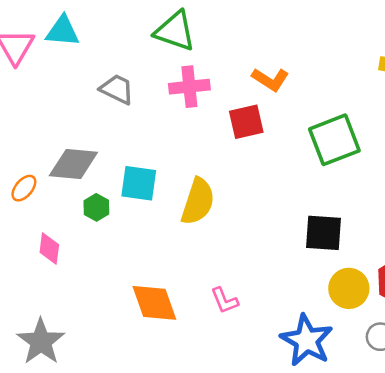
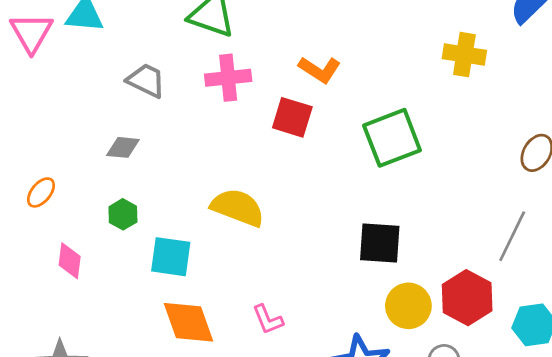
red square: (246, 122) -> (292, 117), turned 30
gray diamond: (73, 164) -> (123, 147), moved, size x0.6
cyan square: (139, 183) -> (171, 257), moved
yellow semicircle: (198, 201) -> (238, 207), turned -87

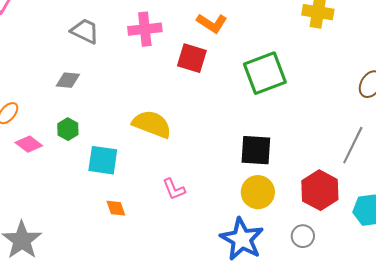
pink diamond: (70, 261) -> (29, 144), moved, turned -60
yellow circle: (408, 306) -> (258, 192), moved
pink L-shape: (268, 319) -> (174, 189), moved
orange diamond: (189, 322) -> (116, 208), size x0.5

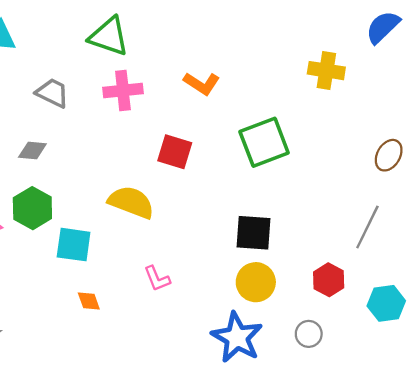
red square: (192, 58) -> (175, 152), moved
green hexagon: (68, 129) -> (32, 208), size x1.6
red hexagon: (320, 190) -> (329, 280), size x0.7

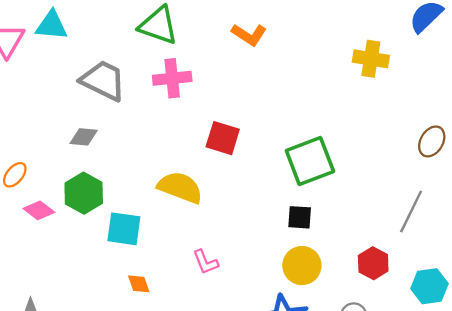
orange L-shape: (202, 83) -> (249, 35), moved
gray trapezoid: (52, 93) -> (103, 81), size x1.4
green square: (264, 142) -> (310, 161), moved
black square: (253, 233) -> (300, 217), size x0.7

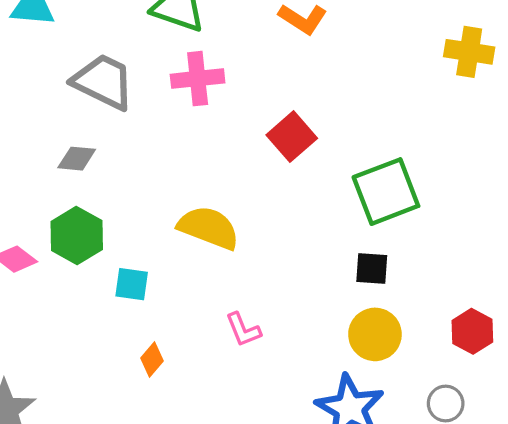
red square: (223, 138) -> (292, 137), moved, turned 32
cyan square: (124, 229) -> (132, 284), size x0.7
orange diamond: (139, 284) -> (152, 360), turned 60

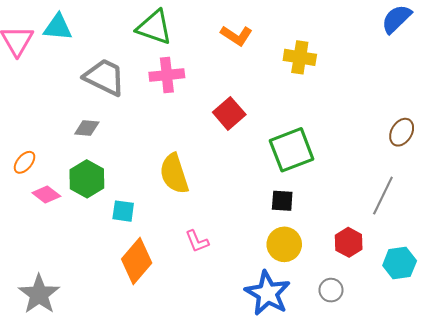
yellow cross: (469, 52) -> (300, 57), moved
yellow semicircle: (209, 228) -> (174, 174), turned -129
orange diamond: (152, 360) -> (137, 261), size x2.0

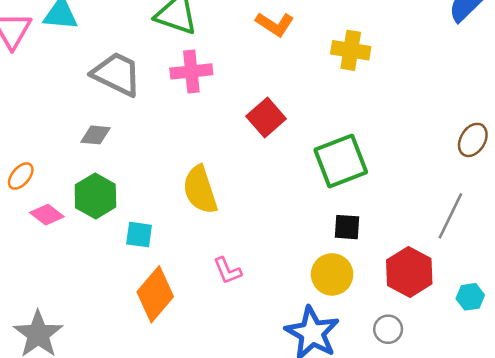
black square: (282, 201) -> (347, 227), moved
red hexagon: (349, 242) -> (409, 272), size x1.4
cyan hexagon: (400, 263) -> (470, 297), size x0.7

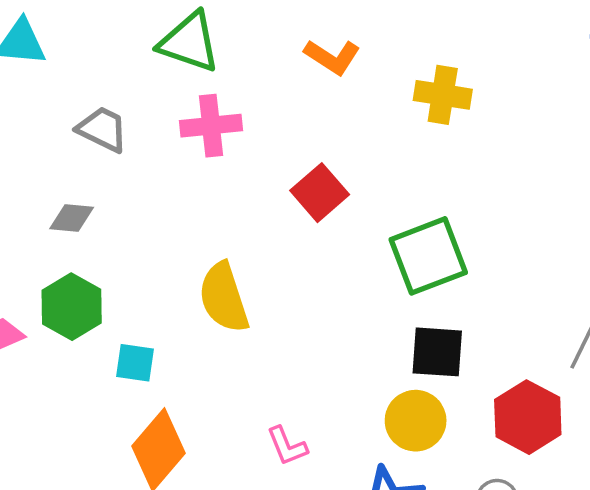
gray trapezoid: (117, 74) -> (102, 129), size x0.7
black square: (347, 227) -> (437, 352), size x1.4
pink L-shape: (227, 271) -> (287, 446), moved

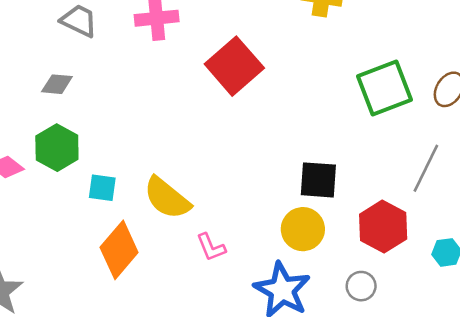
red square: (320, 193) -> (234, 66), size x1.4
green square: (428, 256) -> (384, 88), moved
yellow semicircle: (224, 298) -> (167, 198), moved, turned -33

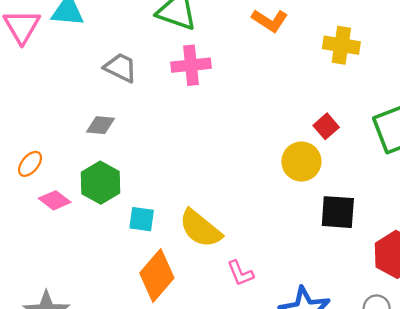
red square: (234, 66) -> (326, 126), moved, size x0.5
yellow circle: (303, 229) -> (301, 162), moved

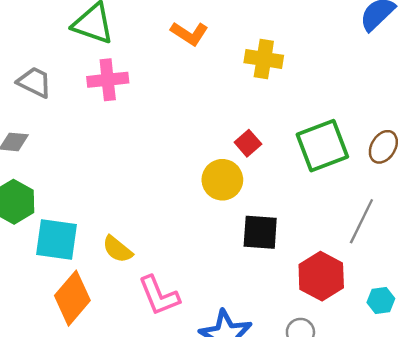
cyan square: (142, 219) -> (56, 240), size x1.6
yellow semicircle: (200, 229) -> (117, 249), size x0.7
pink L-shape: (240, 273) -> (159, 296), size x1.5

